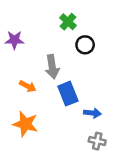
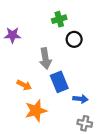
green cross: (68, 22) -> (59, 19), turned 32
orange arrow: (28, 86) -> (24, 85), moved
orange star: (25, 124) -> (36, 111), moved, turned -30

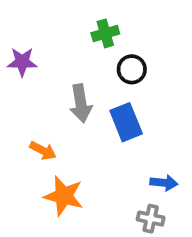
blue rectangle: (59, 82) -> (126, 122), moved
blue arrow: (80, 99) -> (164, 183), moved
orange star: (36, 111) -> (64, 196), turned 30

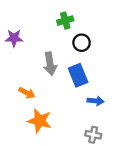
blue arrow: (164, 183) -> (96, 101), moved

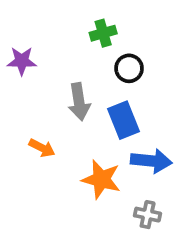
blue arrow: (96, 101) -> (151, 161), size x1.5
orange star: (40, 121) -> (101, 179), moved

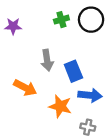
purple star: (22, 61) -> (13, 26), moved
black circle: (129, 68) -> (91, 20), moved, size x1.5
orange arrow: (42, 148) -> (25, 88), size x1.5

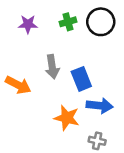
purple star: (13, 26) -> (28, 24), moved
orange arrow: (25, 88) -> (18, 85), moved

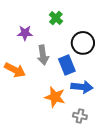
green cross: (68, 22) -> (56, 18), turned -32
black circle: (101, 22) -> (83, 43), moved
purple star: (28, 24) -> (25, 33), moved

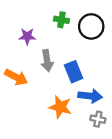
green cross: (56, 18) -> (61, 20), turned -32
black circle: (83, 43) -> (91, 26), moved
gray cross: (80, 116) -> (98, 119), moved

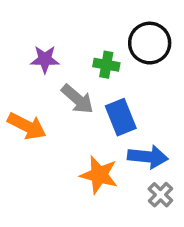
green cross: (61, 20) -> (106, 65), moved
gray arrow: (47, 61) -> (77, 99), turned -40
gray cross: (98, 119) -> (160, 195), turned 32

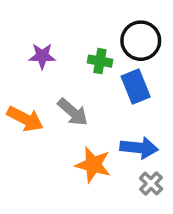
gray arrow: (77, 99) -> (73, 112), moved
blue rectangle: (121, 117) -> (136, 87), moved

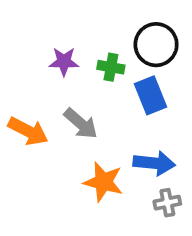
purple star: (42, 56) -> (64, 62), moved
gray cross: (151, 183) -> (167, 203), turned 35

